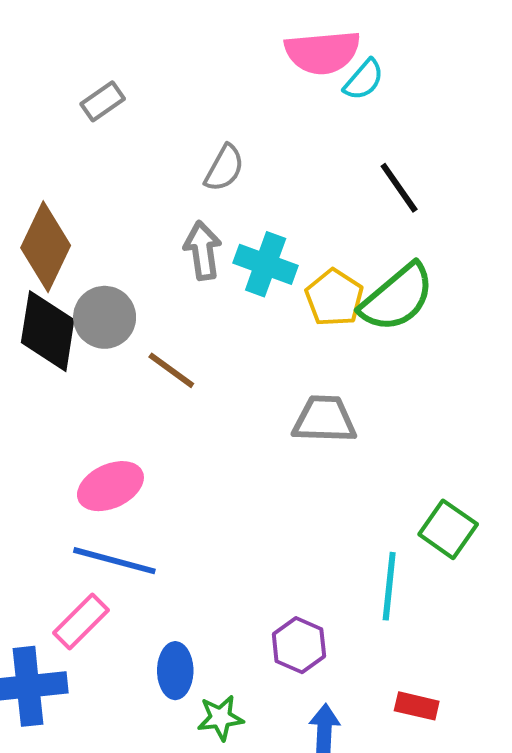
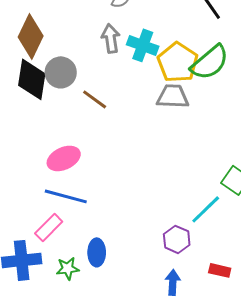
yellow pentagon: (334, 298) -> (178, 62), size x1.4
gray trapezoid: (324, 419) -> (173, 96), moved
cyan line: (389, 586) -> (206, 209), turned 40
purple hexagon: (299, 645) -> (177, 239), moved
green star: (220, 718) -> (68, 268), moved

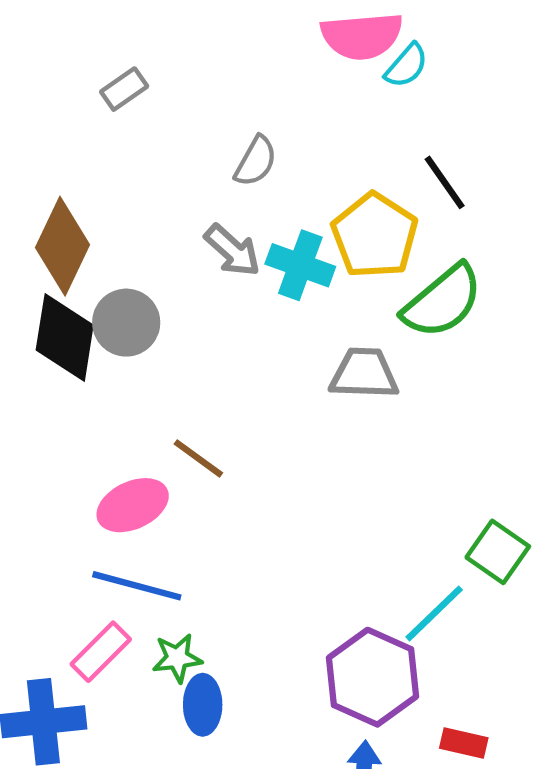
gray arrow: (111, 38) -> (232, 250), turned 140
yellow pentagon: (178, 62) -> (375, 236), moved
brown line: (95, 99) -> (198, 458), moved
purple hexagon: (177, 239) -> (373, 677), size x1.6
green star: (68, 268) -> (177, 658), moved

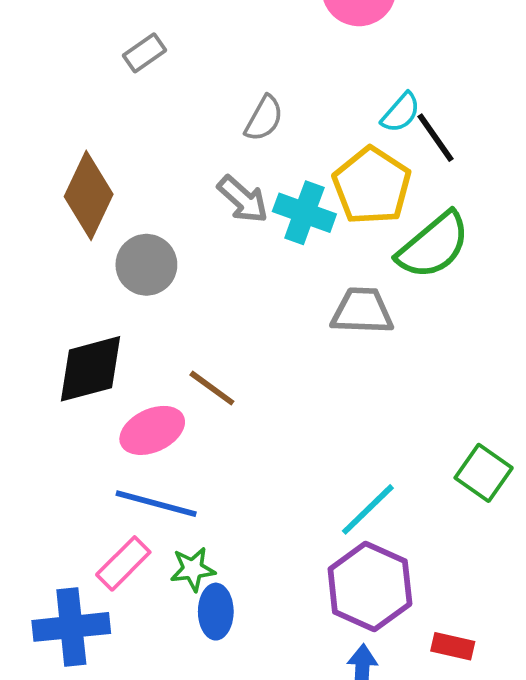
cyan semicircle: (406, 66) -> (401, 113), moved
black diamond: (65, 337) -> (91, 369), moved, turned 66
cyan line: (434, 613) -> (368, 509), moved

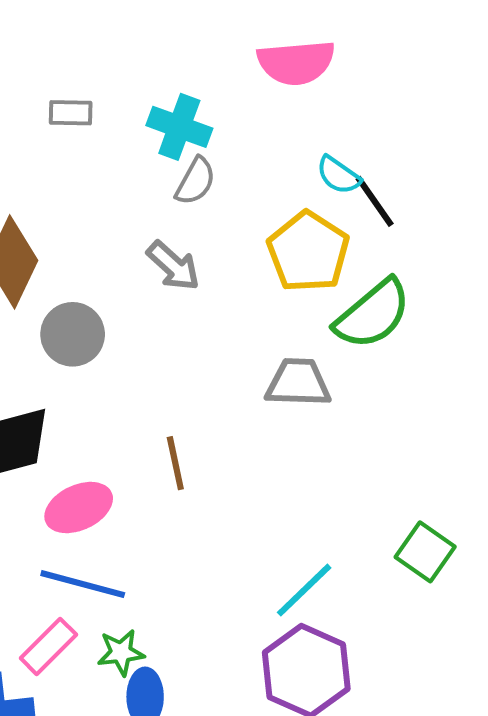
gray rectangle: (144, 53) -> (71, 113), turned 36
cyan semicircle: (401, 113) -> (338, 175), turned 84
cyan cross: (304, 213) -> (179, 127), moved
brown line: (212, 388) -> (175, 463), moved, turned 42

